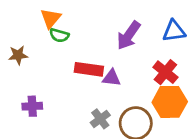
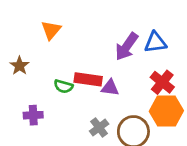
blue triangle: (174, 31) -> (155, 42), moved
green semicircle: (59, 35) -> (63, 86), moved
brown star: (18, 55) -> (19, 66), turned -30

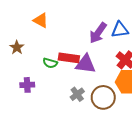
orange triangle: (51, 30) -> (41, 20), turned -42
purple triangle: (110, 88) -> (86, 64), size x1.5

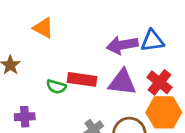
purple arrow: (98, 33) -> (122, 45), turned 45
purple triangle: (86, 64) -> (122, 82), moved

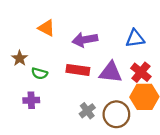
purple arrow: (122, 45) -> (85, 40), moved
green semicircle: (56, 87) -> (39, 73), moved

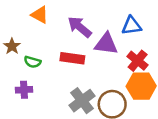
purple arrow: (85, 40) -> (80, 27), turned 50
purple triangle: (111, 72) -> (106, 44), moved
gray cross: (87, 111) -> (82, 101), size x1.5

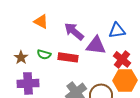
brown star: (12, 46) -> (21, 57), moved
green semicircle: (32, 62) -> (44, 54), moved
purple cross: (24, 90) -> (28, 83), size x1.5

